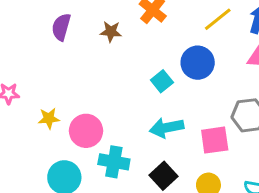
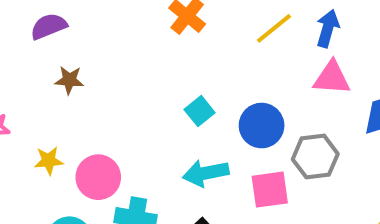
purple semicircle: (61, 27) -> (49, 26), moved, turned 52
brown star: (111, 32) -> (69, 80), moved
blue circle: (198, 63) -> (262, 126), moved

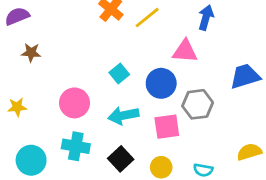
yellow line: (274, 28) -> (147, 18), moved
pink triangle: (332, 78) -> (185, 51), moved
pink circle: (98, 177) -> (74, 103), moved

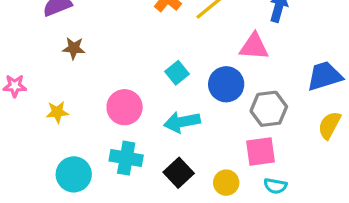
pink square: (167, 127) -> (261, 151), moved
yellow semicircle: (249, 152) -> (329, 125), moved, turned -45

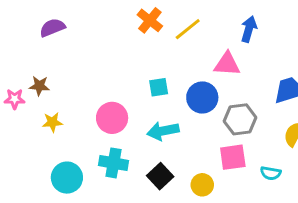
brown star: (74, 48) -> (39, 86), moved
cyan square: (177, 73) -> (159, 87), turned 30
cyan semicircle: (275, 186) -> (271, 173), moved

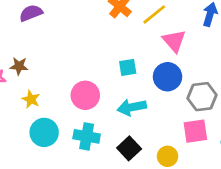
pink triangle: (227, 64) -> (174, 41), moved, turned 45
yellow star: (52, 122) -> (31, 99), turned 30
cyan circle: (67, 178) -> (44, 132), moved

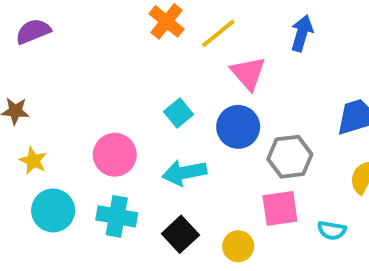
cyan square: (128, 67) -> (178, 113), turned -30

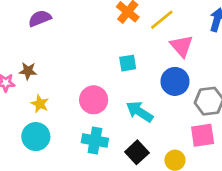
cyan square: (178, 113) -> (128, 63), moved, turned 30
cyan arrow: (184, 173) -> (140, 112), turned 44
cyan circle: (53, 210) -> (36, 137), moved

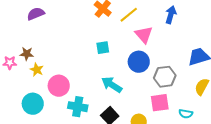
pink circle: (94, 100) -> (59, 86), moved
yellow star: (40, 104) -> (37, 70), moved

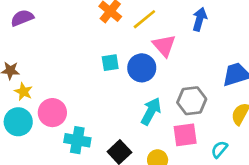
blue circle: (139, 62) -> (142, 68), moved
cyan arrow: (112, 85) -> (151, 111), moved, turned 85
cyan circle: (33, 104) -> (18, 122), moved
cyan semicircle: (186, 114) -> (219, 149), turned 120

